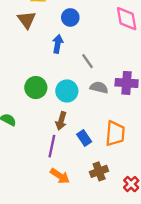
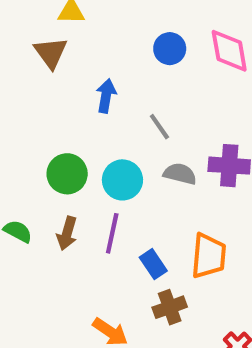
blue circle: (70, 17) -> (170, 49), moved
brown arrow: (61, 121) -> (67, 233), moved
purple line: (52, 146) -> (112, 233), moved
brown cross: (99, 171) -> (170, 307), moved

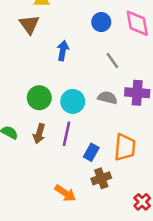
gray line: (159, 127) -> (112, 60), moved
blue rectangle: (153, 264) -> (91, 152), turned 63

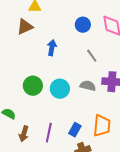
brown triangle: (29, 25) -> (25, 27), turned 42
brown arrow: (39, 134) -> (24, 134), moved
purple line: (67, 134) -> (49, 133), moved

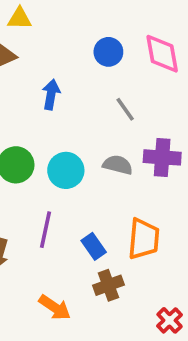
blue rectangle: (75, 130) -> (94, 246), turned -64
purple line: (49, 133) -> (45, 230), moved

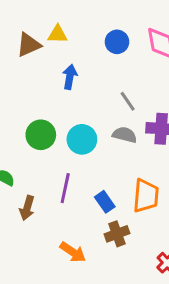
yellow triangle: (20, 19) -> (58, 34), moved
gray line: (125, 109) -> (128, 101), moved

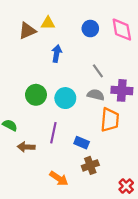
orange trapezoid: (146, 196) -> (110, 120), moved
blue rectangle: (105, 202) -> (82, 143), turned -32
brown arrow: (27, 208) -> (26, 147), turned 77

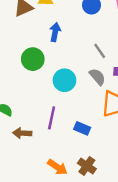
green circle: (36, 95) -> (33, 59), moved
gray semicircle: (96, 95) -> (97, 77), turned 35
brown cross: (90, 165) -> (87, 166), moved, turned -35

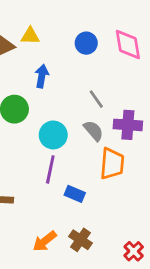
purple line: (52, 118) -> (50, 169), moved
orange arrow: (57, 167) -> (45, 241), turned 108

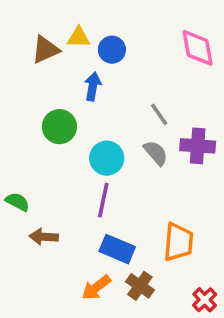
blue circle: (86, 43) -> (112, 50), moved
orange trapezoid: (112, 164) -> (178, 242), moved
blue rectangle: (75, 194) -> (117, 249), moved, size x1.4

